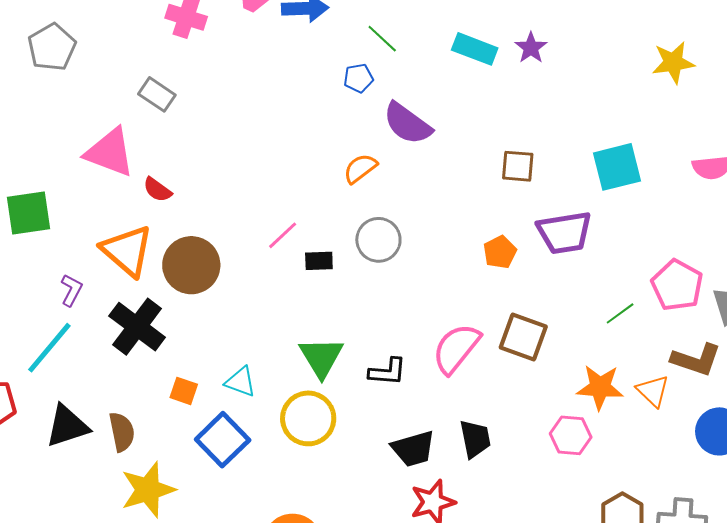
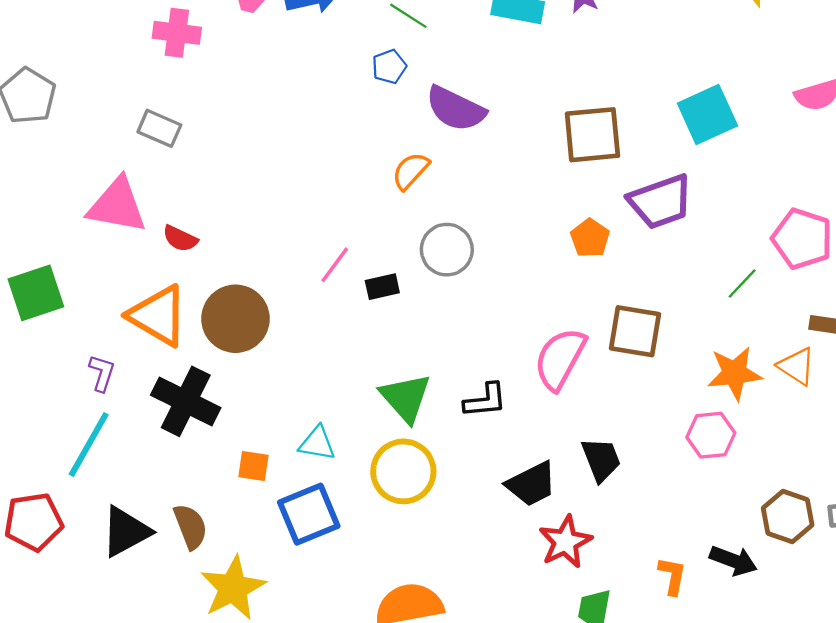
brown square: (518, 166) -> (592, 135), size x1.5
blue square: (223, 440) -> (309, 514), turned 32

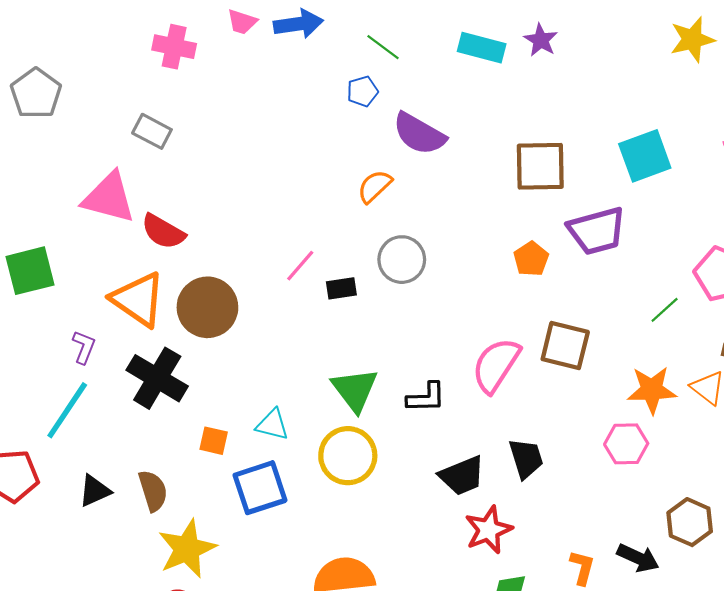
red semicircle: (180, 239) -> (163, 232), size x1.4
black triangle: (126, 531) -> (95, 491), size x0.7

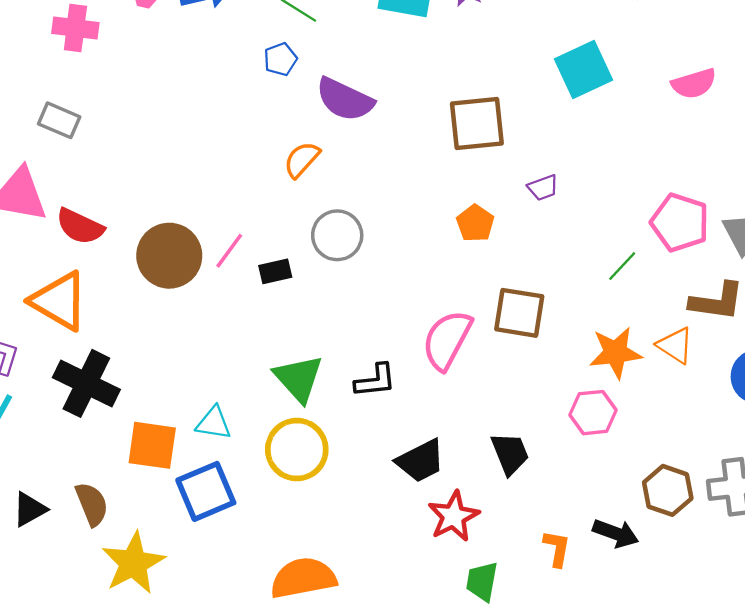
cyan square: (645, 156) -> (584, 69), moved
purple trapezoid: (597, 231) -> (543, 188), size x0.5
brown circle: (207, 307) -> (169, 256), moved
orange square: (214, 441) -> (152, 445), size x1.6
black trapezoid: (526, 458) -> (510, 453), moved

